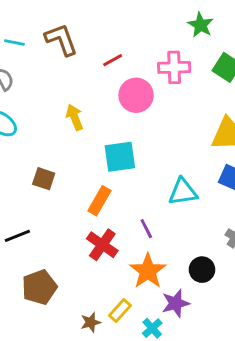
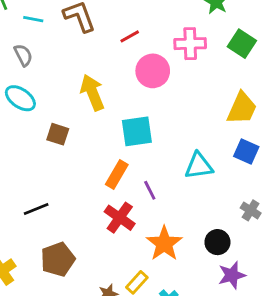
yellow arrow: (75, 117) -> (92, 92), size x1.4
brown square: (44, 179) -> (58, 134), moved
purple line: (146, 229) -> (150, 190), moved
purple star: (176, 303) -> (232, 275), moved

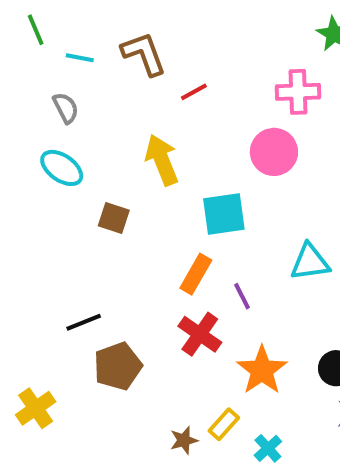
red line: (130, 36) -> (194, 92), moved
pink circle: (153, 71) -> (274, 152), moved
brown pentagon: (58, 259) -> (118, 366), moved

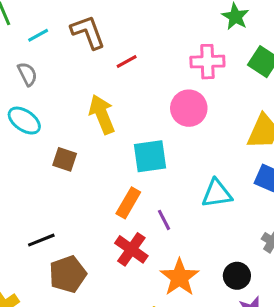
cyan line: (80, 58) -> (38, 35), turned -40

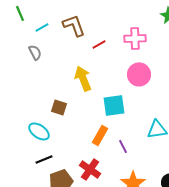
pink cross: (207, 62) -> (135, 38), moved
cyan ellipse: (24, 121) -> (39, 131), moved
red cross: (131, 249) -> (90, 169), moved

